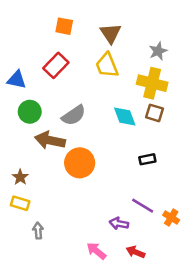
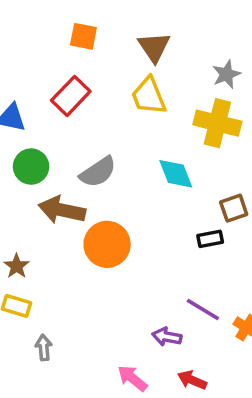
brown square: (155, 113) -> (234, 208), moved, turned -36

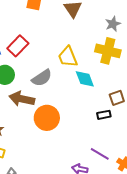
red rectangle: (71, 96) -> (18, 46), moved
yellow trapezoid: (149, 96) -> (68, 57), moved

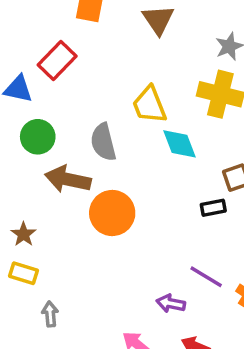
red rectangle: (18, 46) -> (57, 61), moved
gray semicircle: (42, 78) -> (103, 142), turned 110

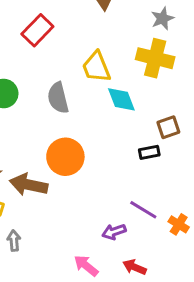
red rectangle: (57, 61) -> (37, 30), moved
brown arrow: (68, 179) -> (29, 185), moved
purple arrow: (171, 303) -> (114, 232), turned -30

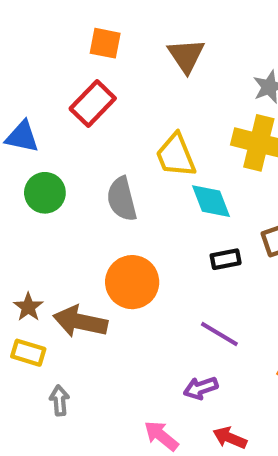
black rectangle: (149, 152) -> (226, 259), moved
purple line: (143, 210) -> (219, 334), moved

